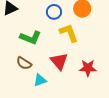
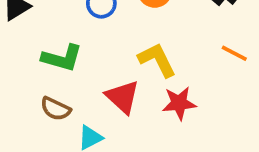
yellow L-shape: (69, 33) -> (157, 60), moved

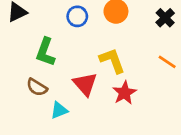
green L-shape: (62, 58) -> (45, 52), turned 88
red star: (179, 103) -> (125, 93), turned -30

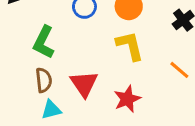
yellow L-shape: (112, 61) -> (130, 46), moved
brown semicircle: (37, 87) -> (44, 80), moved, turned -135

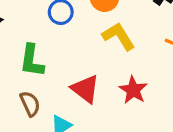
brown semicircle: (44, 80) -> (30, 104), moved

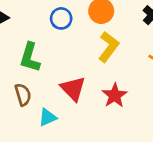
yellow L-shape: (119, 36) -> (109, 47), turned 60

